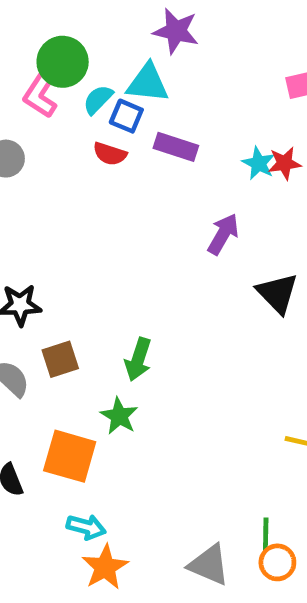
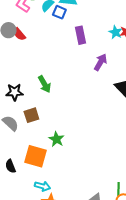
purple rectangle: (176, 147) -> (80, 35), moved, turned 60
red semicircle: (110, 154) -> (19, 34), moved, turned 32
green arrow: (138, 359) -> (44, 84), moved, turned -48

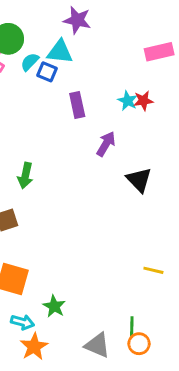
green arrow: (44, 84) -> (25, 175), turned 42
green star: (56, 139) -> (54, 306), moved

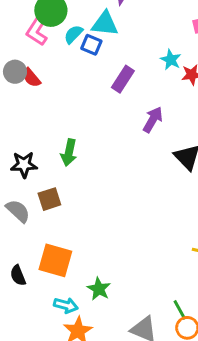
cyan star: (128, 101) -> (171, 60), moved
purple rectangle: (77, 105) -> (123, 79), turned 45
green line: (132, 326) -> (180, 310), turned -30

